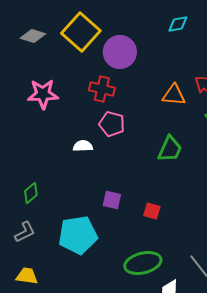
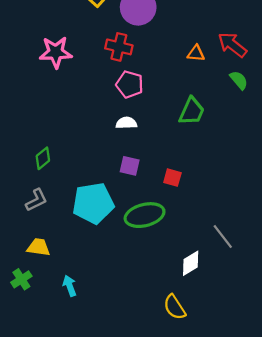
orange triangle: (174, 95) -> (196, 53), size x0.7
white semicircle: (83, 146) -> (126, 123), moved
green ellipse: (143, 263) -> (145, 215), moved

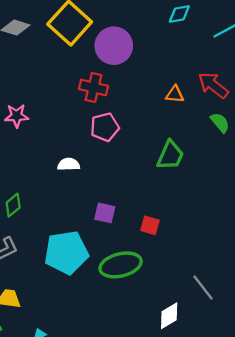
pink star: (56, 52) -> (17, 116), moved, size x0.7
pink pentagon: (130, 84) -> (105, 127), turned -30
white semicircle: (126, 123) -> (69, 164), moved

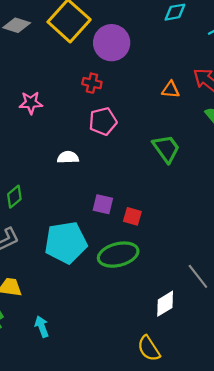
red cross: (93, 87) -> (92, 83), size x0.7
pink star: (17, 116) -> (31, 103), moved
green trapezoid: (170, 155) -> (166, 149), turned -60
red square: (150, 225) -> (132, 216), moved

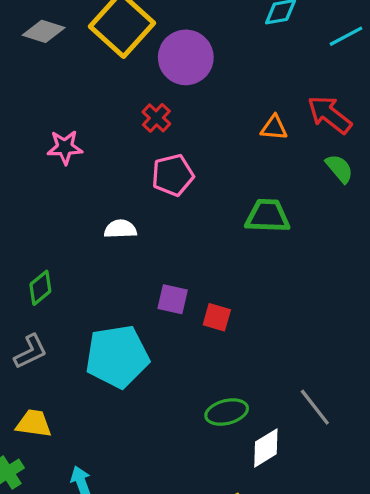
red cross: (92, 83) -> (156, 118), turned 30
green trapezoid: (166, 149) -> (267, 216), turned -52
green ellipse: (118, 255) -> (227, 412), moved, size x0.7

